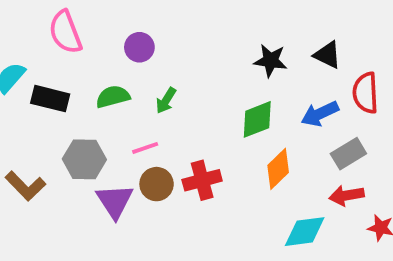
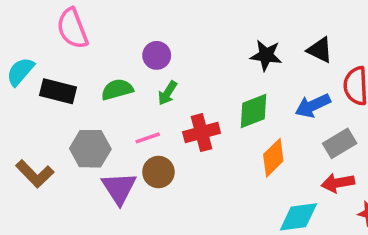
purple circle: (139, 47) -> (157, 55), moved
red cross: (202, 180) -> (202, 133), moved

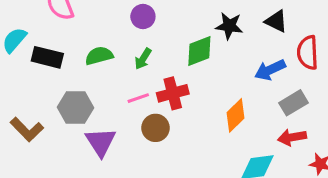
purple circle: (157, 55) -> (143, 17), moved
green diamond: (254, 111) -> (199, 51), moved
pink line: (148, 138) -> (138, 98), moved
brown circle: (158, 172) -> (156, 128), moved

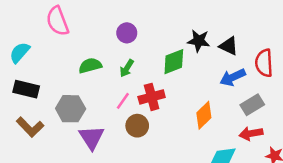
black triangle: (276, 21) -> (229, 46), moved
black rectangle: (47, 57) -> (26, 89), moved
pink line: (138, 98) -> (123, 101), turned -36

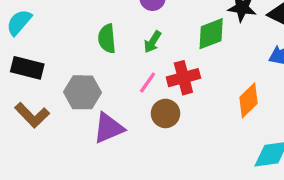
green semicircle: (90, 66) -> (107, 39), turned -80
purple triangle: (91, 137) -> (109, 128), turned 40

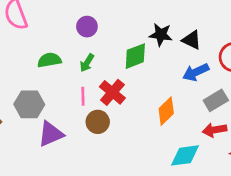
green semicircle: (107, 39) -> (49, 60), turned 85
red cross: (183, 78) -> (112, 92), turned -35
pink line: (148, 83) -> (83, 96), turned -36

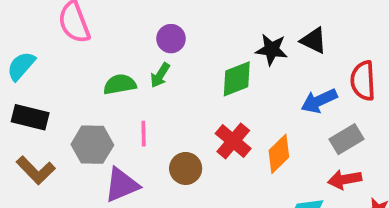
black triangle: (192, 40) -> (314, 40), moved
green arrow: (87, 63) -> (160, 75), moved
red cross: (112, 92) -> (233, 141), moved
pink line: (83, 96) -> (144, 134), moved

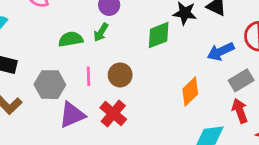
red cross: (233, 141) -> (113, 113), moved
brown circle: (186, 168) -> (120, 75), moved
red arrow: (345, 179) -> (240, 111), turned 80

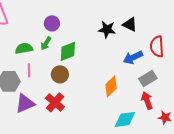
green diamond: (159, 35) -> (68, 51), moved
pink line: (89, 76) -> (29, 70), moved

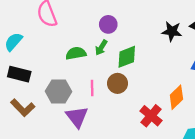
pink line: (29, 70) -> (92, 88), moved
red cross: (55, 102) -> (151, 116), moved
purple triangle: (25, 103) -> (77, 117), turned -45

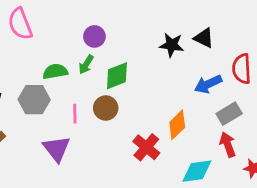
gray hexagon: (59, 91) -> (34, 100), moved

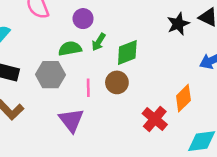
purple circle: (94, 36) -> (83, 19), moved
black star: (172, 45) -> (178, 24), turned -30

